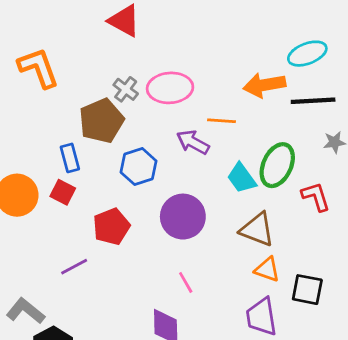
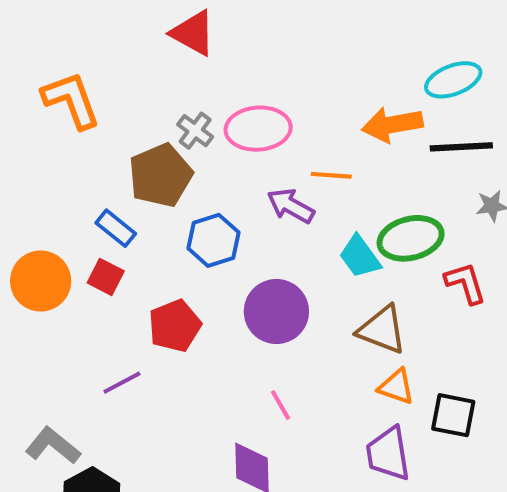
blue rectangle: (70, 158) -> (116, 228), turned -36
green ellipse: (277, 165) -> (411, 238), turned 51

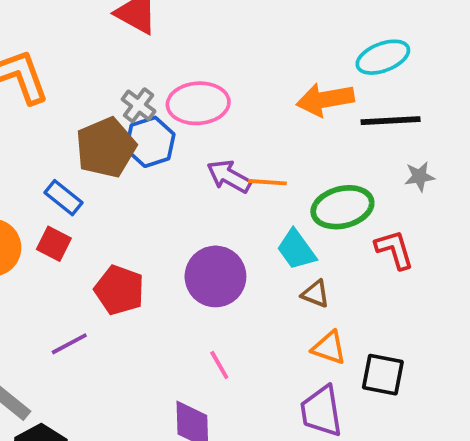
orange line: (331, 175) -> (267, 182), moved
blue hexagon: (213, 240) -> (150, 142), moved
cyan trapezoid: (360, 257) -> (296, 250), moved
red pentagon: (175, 326) -> (119, 290), turned -30
brown triangle: (382, 330) -> (316, 294), size x0.6

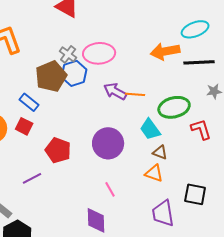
orange triangle: (329, 348) -> (154, 173), moved

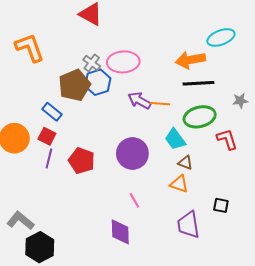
black line: (199, 62) -> (199, 83), moved
purple line: (32, 178) -> (49, 159), moved, turned -48
black square: (195, 194) -> (221, 205), size x0.7

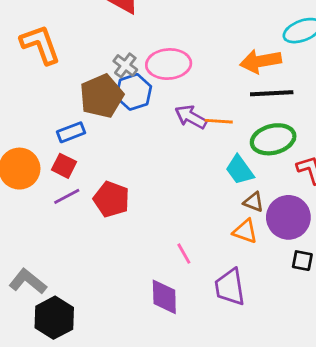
blue rectangle: (52, 112) -> (71, 132), turned -60
purple circle: (132, 153) -> (288, 217), moved
purple line: (49, 159) -> (67, 196), turned 48
purple trapezoid: (188, 225) -> (230, 287), moved

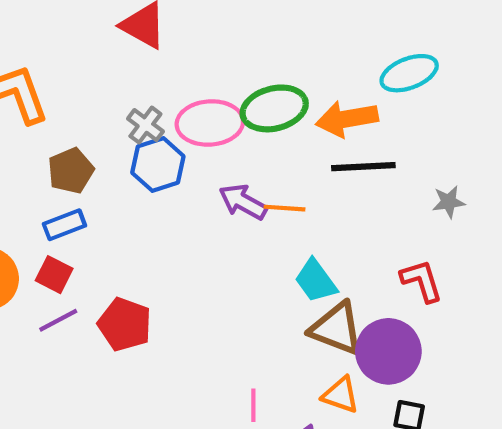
brown pentagon: (102, 96) -> (71, 171), moved, size x0.7
green ellipse: (273, 139) -> (274, 108), moved
brown triangle: (254, 202) -> (336, 329), size x1.8
orange triangle: (245, 231) -> (341, 395), moved
pink line: (184, 254) -> (253, 405), moved, turned 30

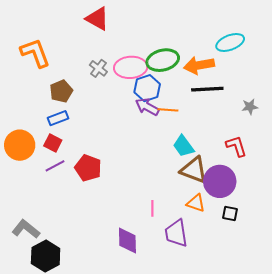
blue hexagon: (158, 165) -> (147, 88), moved

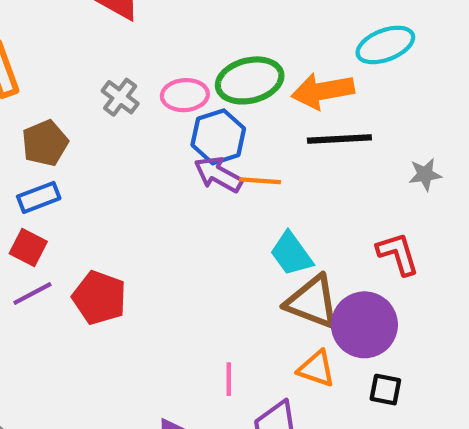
pink ellipse: (131, 67) -> (185, 95), size x0.7

